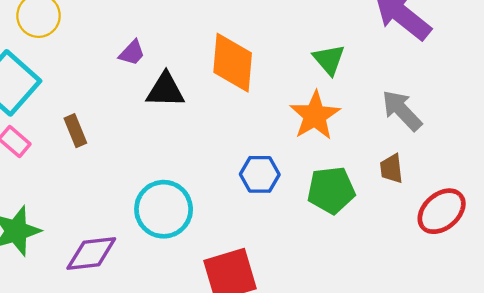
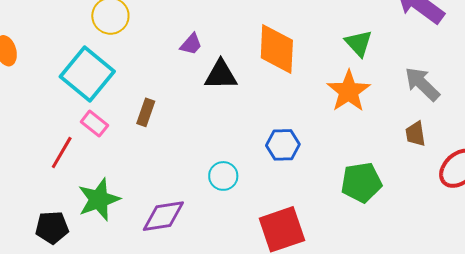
brown rectangle: (75, 131) -> (146, 112), turned 44
blue hexagon: (260, 174) -> (283, 145), moved
green pentagon: (331, 190) -> (361, 182), moved
cyan circle: (164, 209) -> (223, 176), size x0.6

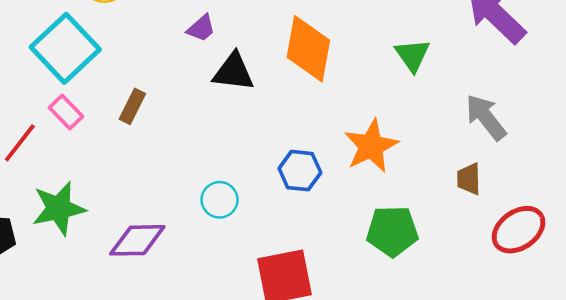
orange star: (349, 91) -> (371, 146), moved

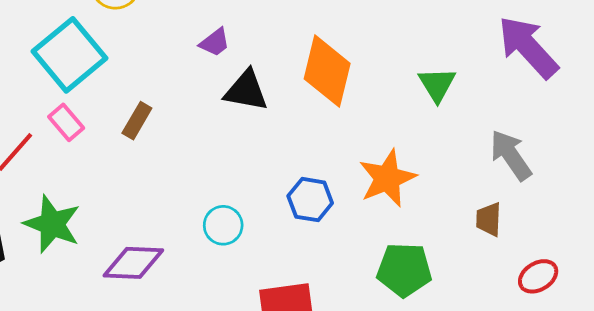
green star: (59, 208) -> (52, 224), turned 30
red ellipse: (519, 230) -> (538, 276), size x0.7

